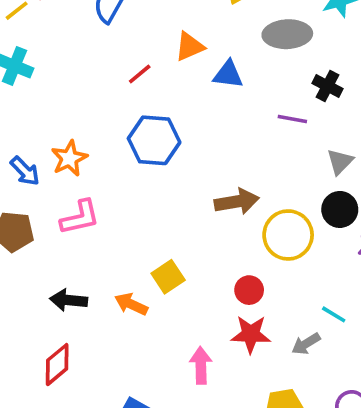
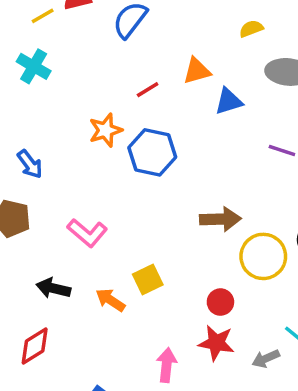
blue triangle: (228, 74) -> (229, 101), turned -32
orange star: (69, 158) -> (105, 130), moved
pink L-shape: (80, 217) -> (87, 233), moved, turned 45

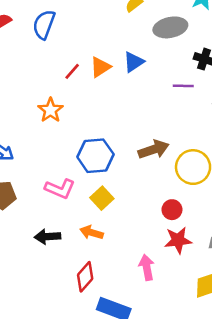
orange triangle: (197, 71) -> (100, 67), moved
blue hexagon: (152, 152) -> (95, 156), moved
yellow square: (148, 279) -> (102, 198), moved
red diamond: (35, 346) -> (85, 277), moved

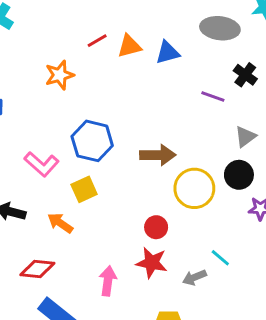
red diamond: (85, 277) -> (37, 269), turned 36

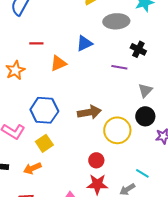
red line: (97, 41) -> (36, 43), turned 40
orange triangle: (129, 46) -> (58, 63), moved
orange arrow: (60, 223) -> (32, 168), turned -48

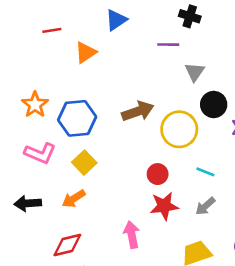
orange star: (15, 70) -> (35, 105), moved
gray triangle: (145, 90) -> (195, 72), moved
cyan line: (142, 173) -> (205, 172), moved

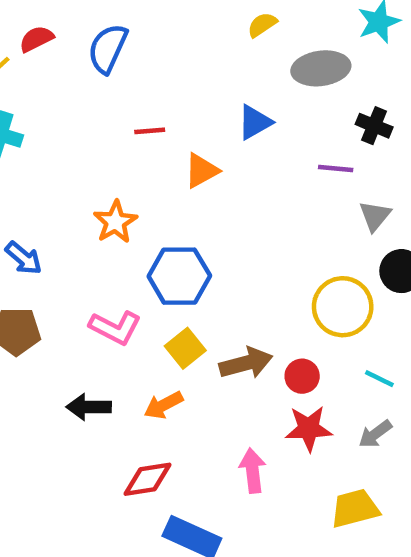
orange star: (35, 105) -> (115, 222), moved
brown arrow: (138, 111) -> (246, 363), moved

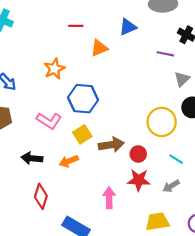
red diamond: (148, 479) -> (41, 196), moved, turned -70

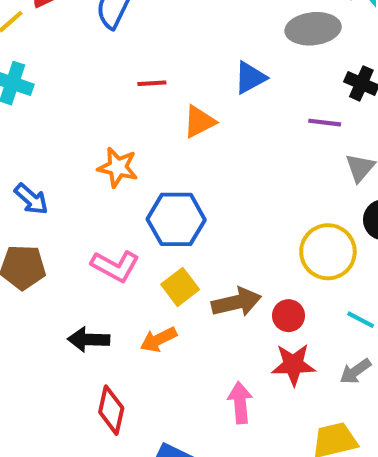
orange star: (54, 69) -> (118, 167), turned -30

